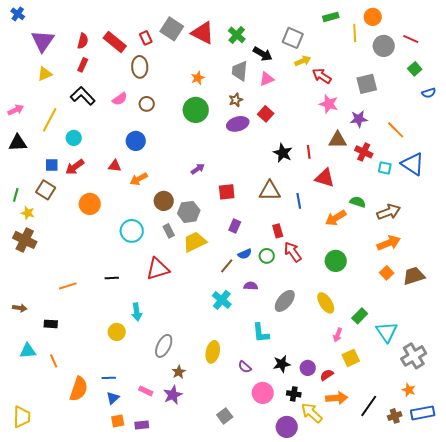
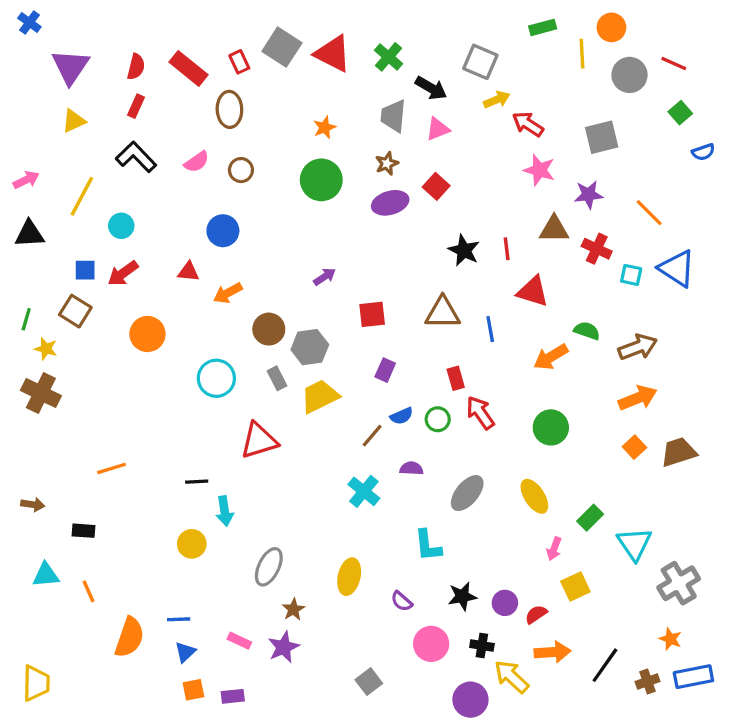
black line: (112, 278) -> (197, 482), moved

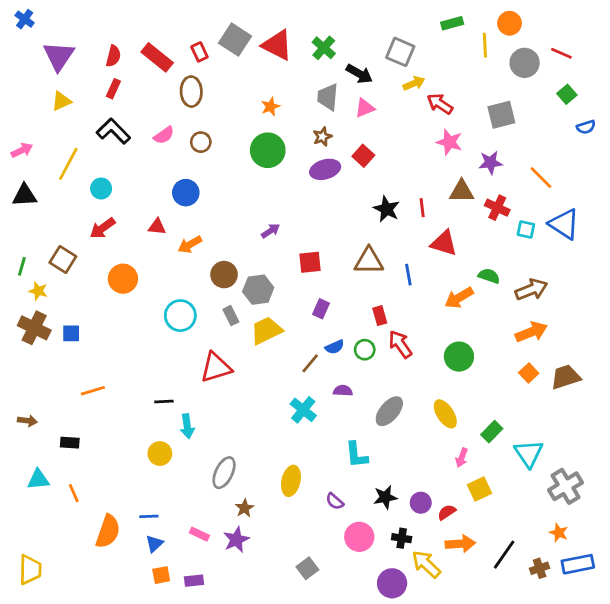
blue square: (85, 270) -> (71, 333), moved

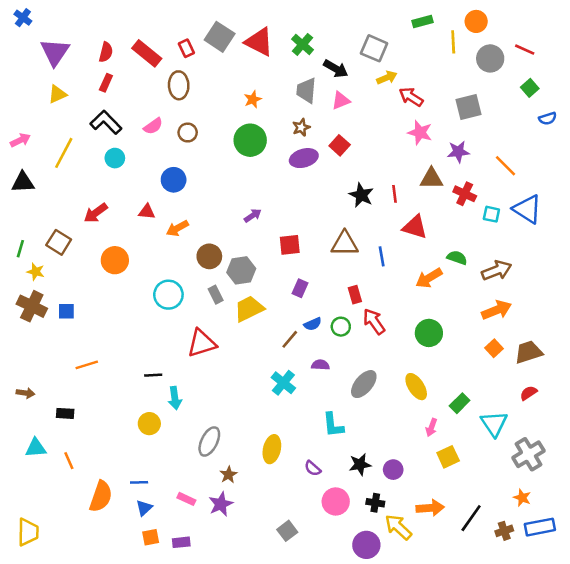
cyan circle: (101, 189) -> (115, 158), moved
red semicircle: (447, 512) -> (528, 393), moved

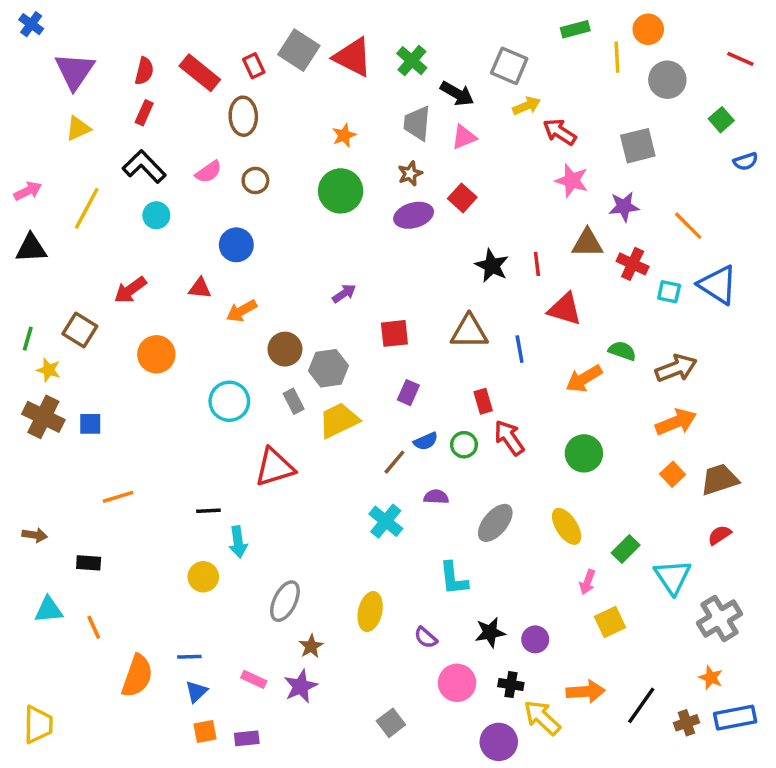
red line: (525, 50) -> (740, 59), moved

